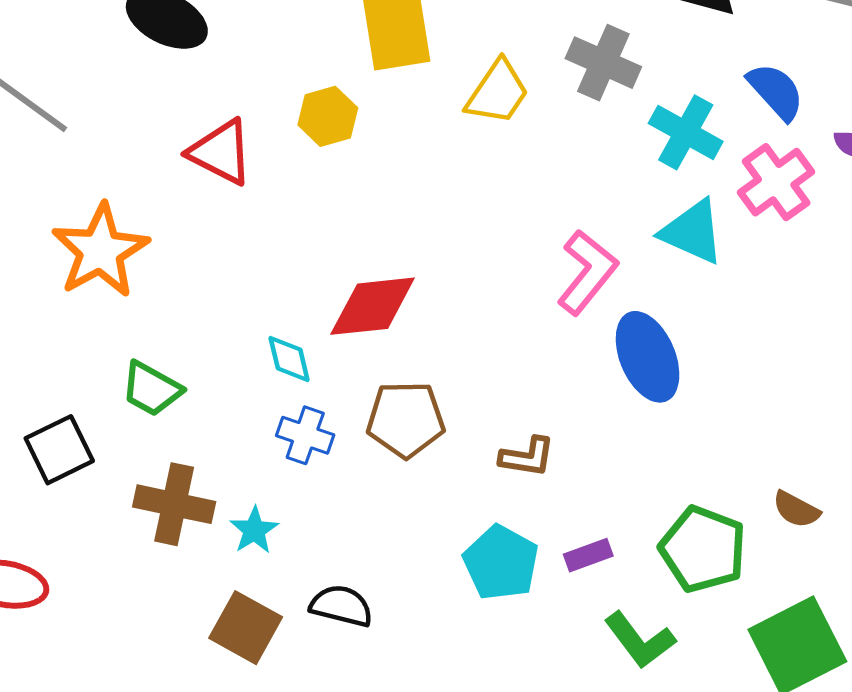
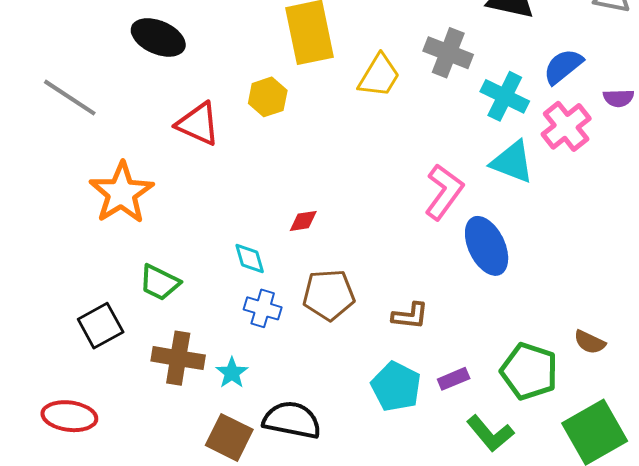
blue semicircle: (776, 91) -> (563, 66), turned -84
red diamond: (373, 306) -> (303, 221), size x0.5
black semicircle: (341, 606) -> (292, 420), size x1.4

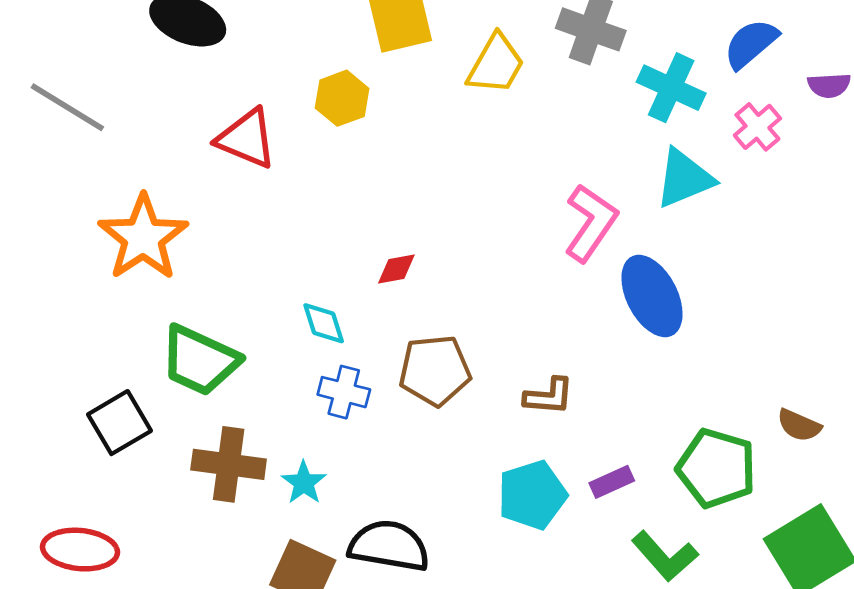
pink cross: (566, 126) -> (757, 127), size x0.7
cyan triangle: (512, 162) -> (684, 178), turned -42
green trapezoid: (160, 283) -> (200, 360), size x1.4
cyan pentagon: (396, 387) -> (532, 495), turned 30

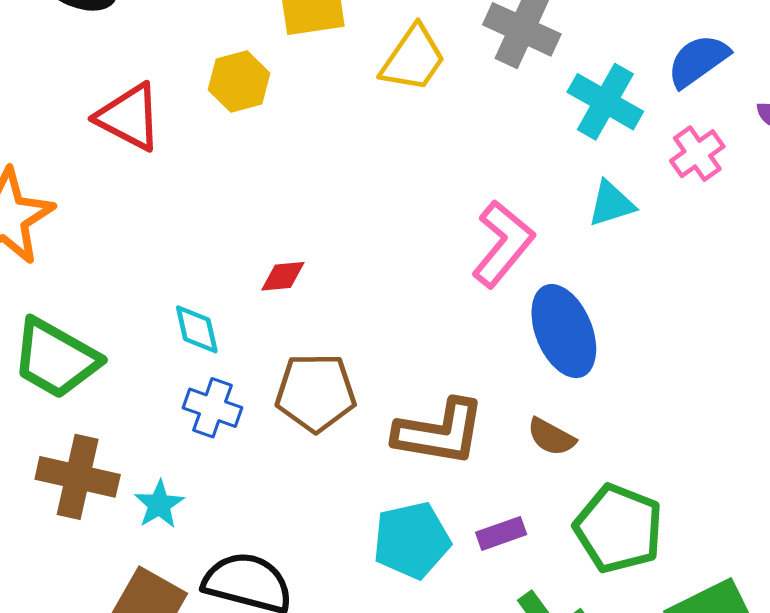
cyan triangle: (684, 178) -> (611, 204), size x0.7
brown L-shape: (549, 396) -> (440, 432), size x1.6
brown semicircle: (799, 425) -> (551, 437), moved

